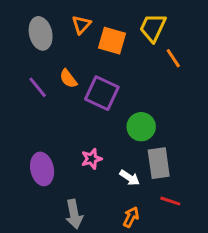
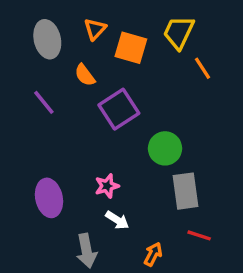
orange semicircle: (68, 79) -> (85, 75), moved
purple square: (102, 93) -> (119, 109), turned 32
white arrow: (130, 178) -> (117, 220), moved

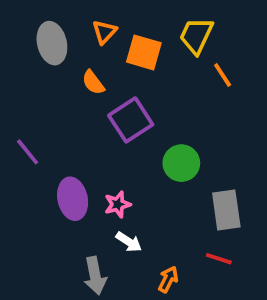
purple line: (44, 102) -> (28, 152), moved
gray rectangle: (185, 191) -> (226, 210), moved
purple ellipse: (49, 198) -> (73, 199), moved

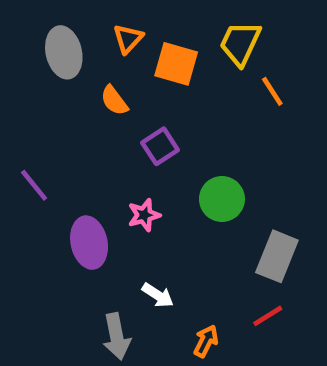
purple square: (131, 120) -> (160, 146), size x0.7
pink star: (118, 204) -> (144, 215), moved
gray rectangle: (226, 210) -> (277, 256), turned 30
red line: (219, 259) -> (268, 316), turned -50

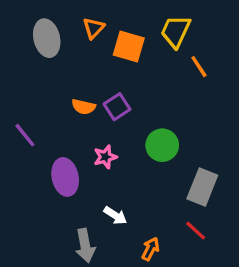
orange semicircle: (114, 101) -> (84, 107), moved, turned -40
red line: (268, 316) -> (196, 231), turned 75

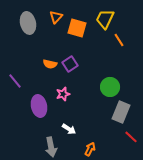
green circle: (162, 145) -> (110, 87), moved
red line: (196, 231) -> (131, 137), moved

